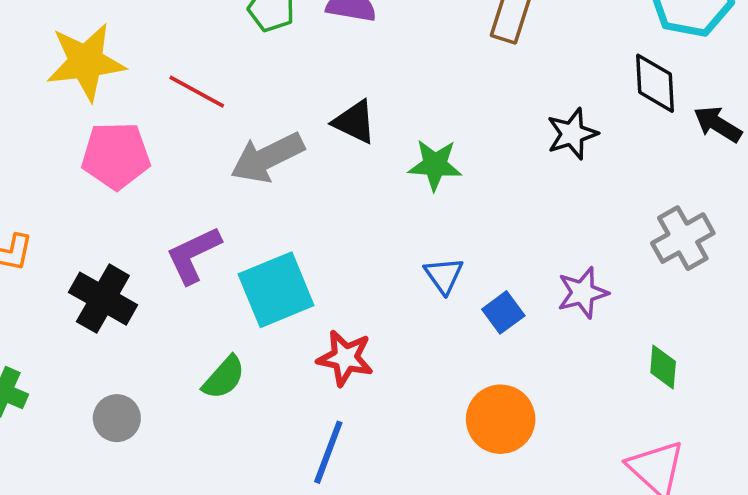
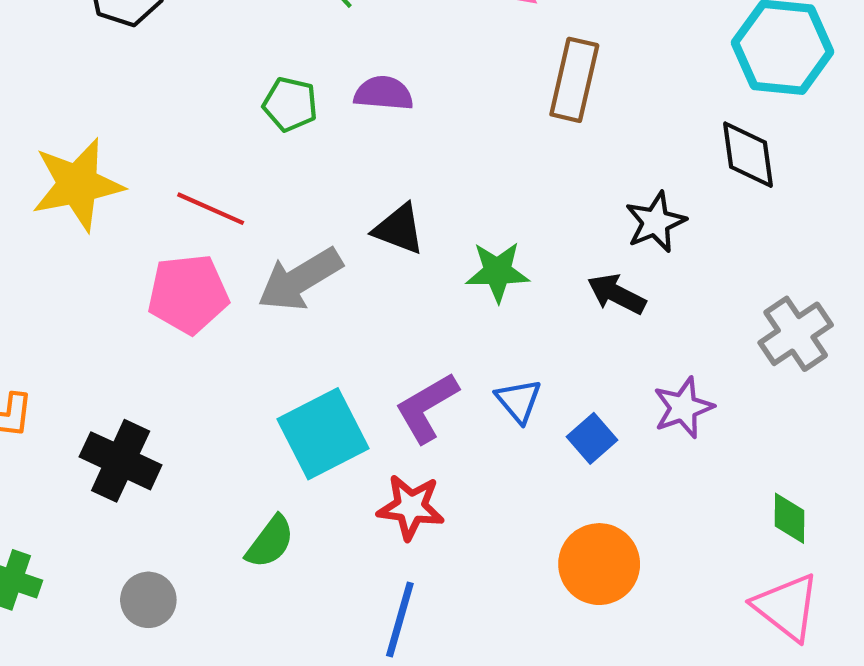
black arrow: (718, 124) -> (617, 294), moved
pink pentagon: (116, 156) -> (188, 294), moved
purple L-shape: (193, 255) -> (427, 408), moved
green diamond: (663, 367) -> (790, 518), moved

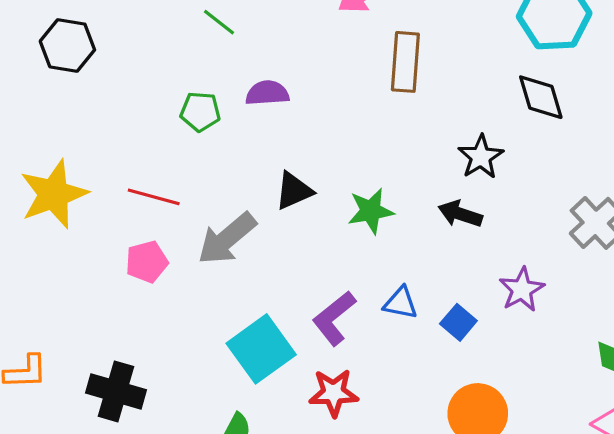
black triangle: (399, 229) -> (294, 191), turned -36
pink pentagon: (188, 294) -> (147, 262), size x0.7
blue triangle: (519, 401) -> (401, 303), turned -30

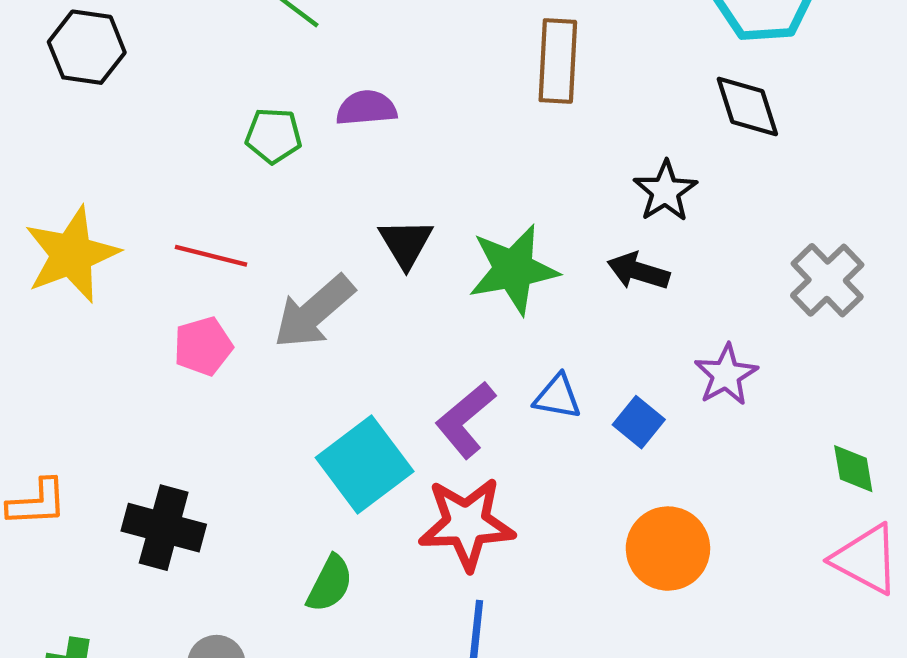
black triangle: (294, 191) -> (406, 243), turned -36
green star: (371, 211) -> (513, 269), size x1.4
red star: (334, 393) -> (467, 524), size x1.4

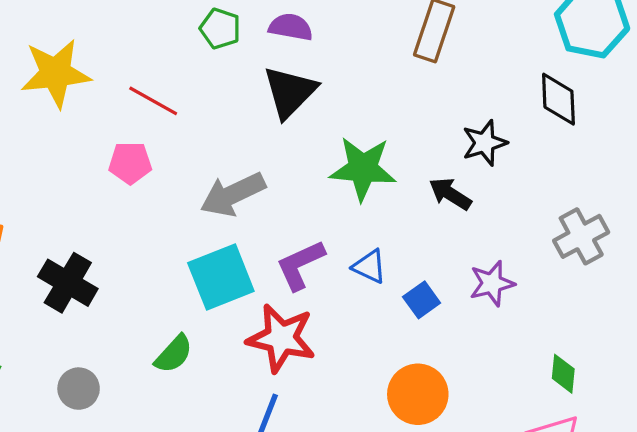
black triangle: (406, 243) -> (290, 92), moved, size x1.4
gray arrow: (314, 312) -> (233, 194), moved

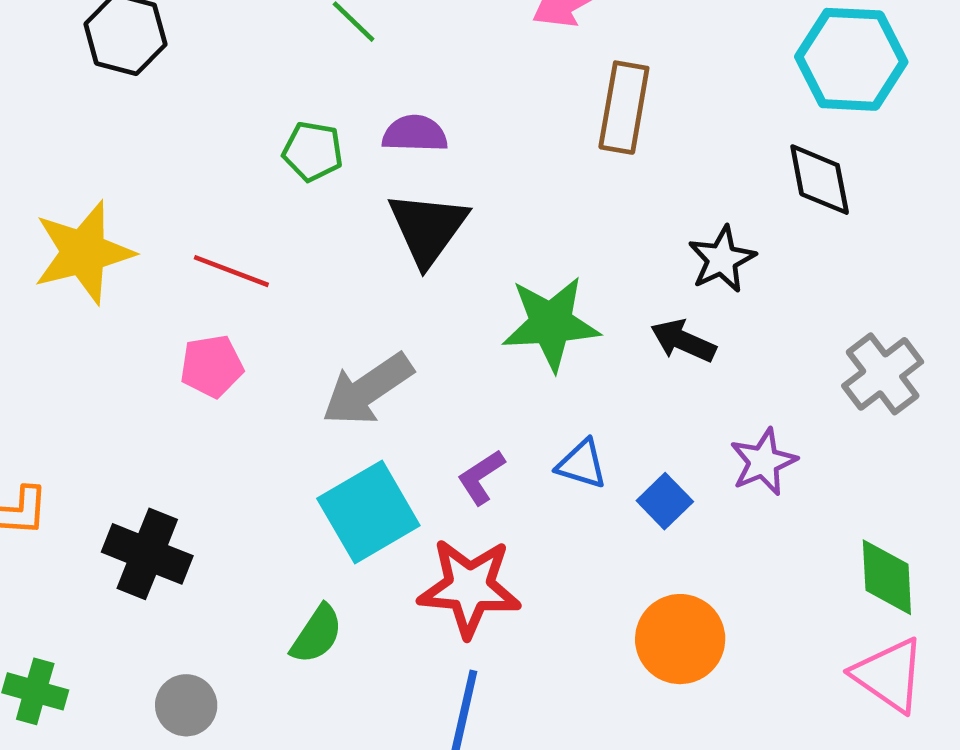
purple L-shape: (300, 265) -> (481, 477), size x0.7
green diamond: (563, 374) -> (887, 577), size x1.4

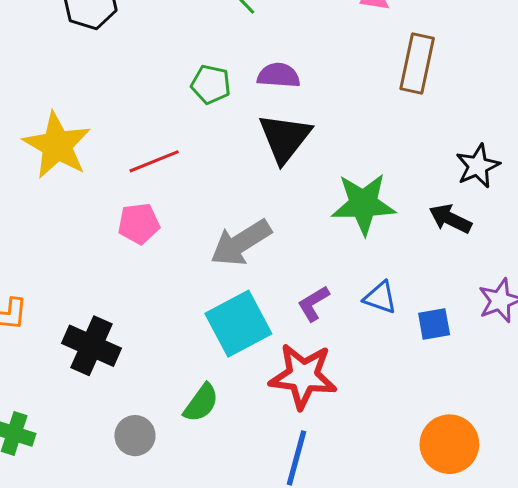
yellow star: (83, 252) -> (57, 145), turned -30
red line: (231, 271) -> (154, 161), turned -45
blue square: (665, 501) -> (434, 324), turned 32
orange circle: (680, 639) -> (449, 444), moved
gray circle: (186, 705) -> (135, 436), moved

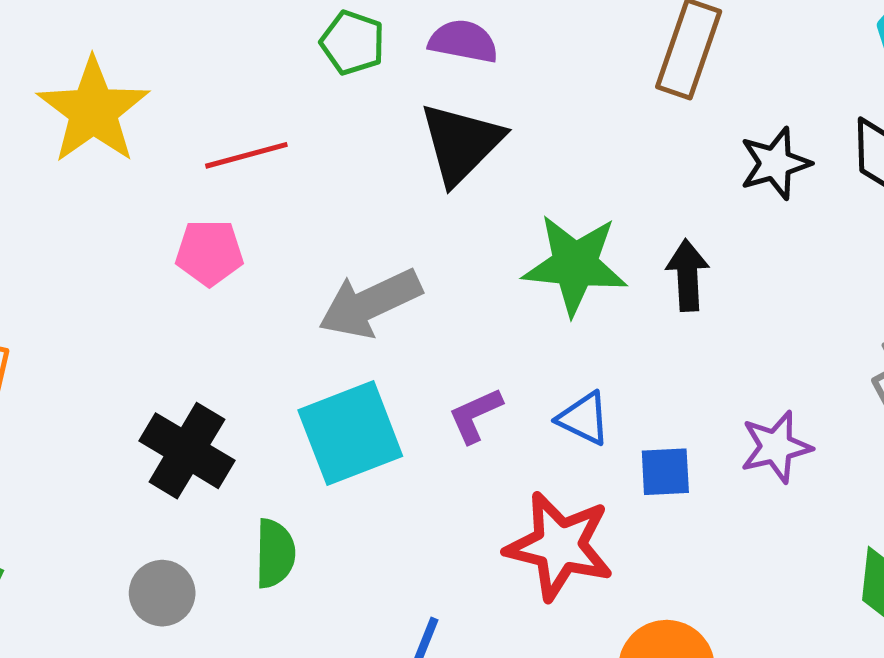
black star: (478, 166) -> (775, 163), moved
black arrow: (450, 219) -> (687, 275), moved, turned 54
black cross: (91, 346) -> (187, 451), moved
red star: (303, 376) -> (559, 546), moved
green semicircle: (201, 403) -> (275, 553), turned -42

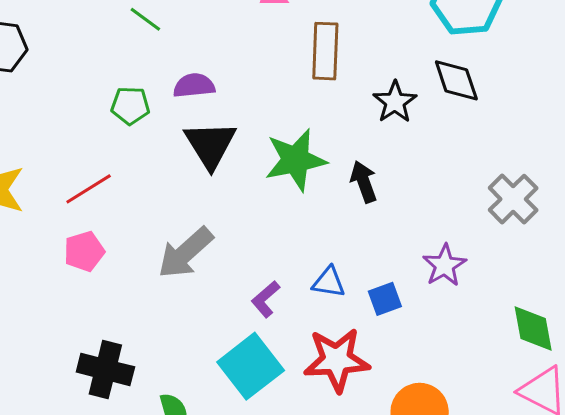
green star: (575, 265) -> (296, 160), moved
cyan square: (350, 433) -> (251, 366), moved

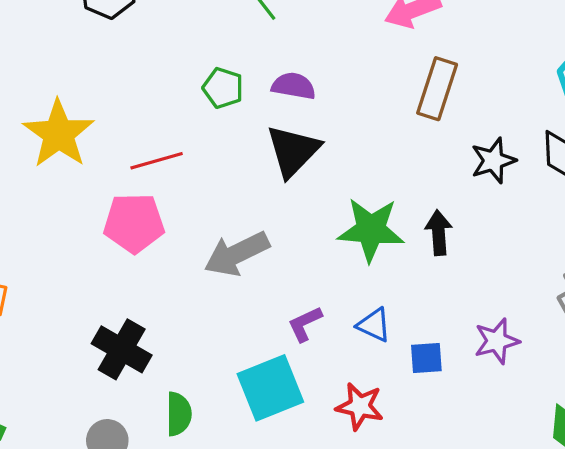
green star: (296, 160) -> (371, 230), moved
pink pentagon: (84, 251) -> (134, 223), size x1.4
red star: (337, 360) -> (360, 406), size x0.7

